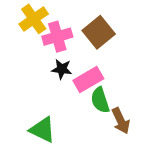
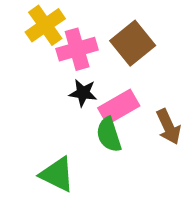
green semicircle: (100, 100) -> (109, 135), moved
brown arrow: (121, 121) -> (168, 127), moved

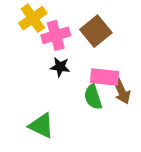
pink rectangle: (119, 107) -> (104, 77), moved, turned 36
green semicircle: (109, 135) -> (93, 97), moved

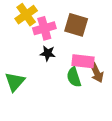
brown square: (96, 31) -> (76, 25), turned -35
green triangle: (41, 126) -> (15, 82), moved, turned 45

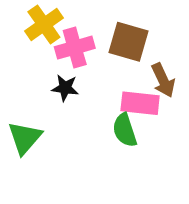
black star: (48, 53) -> (65, 88), moved
brown arrow: (97, 73) -> (163, 80), moved

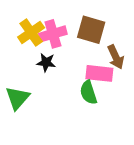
yellow cross: (44, 25) -> (31, 32), moved

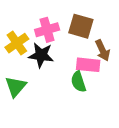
yellow cross: (31, 32) -> (17, 43), moved
black star: (46, 62) -> (41, 55), size x1.5

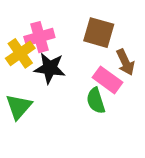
pink cross: (47, 30) -> (39, 37), moved
pink rectangle: (88, 65) -> (108, 80), turned 30

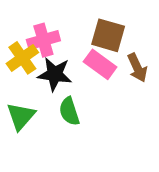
pink rectangle: (108, 80) -> (100, 64), moved
green semicircle: (96, 101) -> (69, 111), moved

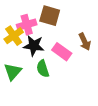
brown square: (108, 35) -> (50, 16), moved
pink rectangle: (100, 64) -> (62, 52), moved

